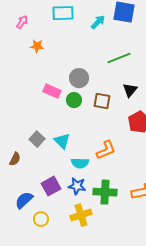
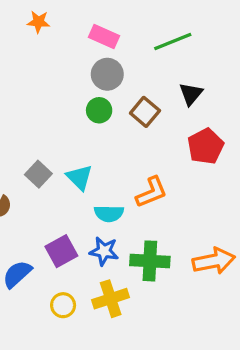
pink rectangle: (52, 91) -> (104, 37), moved
brown square: (102, 101) -> (145, 112), turned 30
yellow circle: (41, 219) -> (63, 305), moved

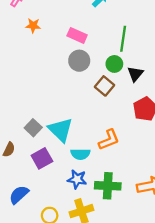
green line: (173, 41) -> (123, 39), turned -60
green circle: (99, 110) -> (114, 64), moved
cyan triangle: (79, 177) -> (61, 130), size x1.4
purple square: (61, 251) -> (42, 158), moved

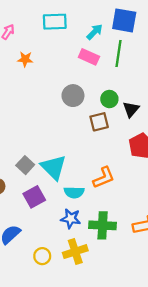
pink rectangle: (77, 35) -> (89, 57), moved
green line: (123, 39) -> (118, 53), moved
brown square: (104, 86) -> (99, 122), turned 36

